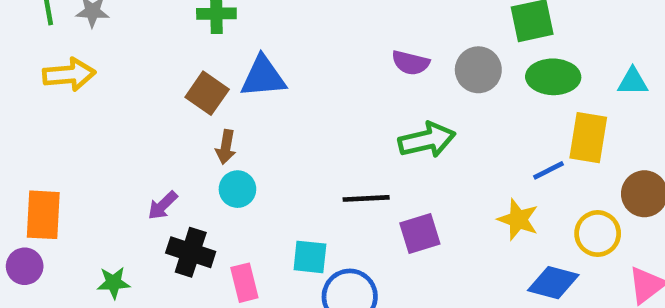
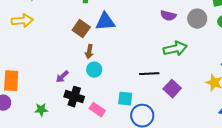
purple square: (420, 234) -> (172, 89), turned -30
pink rectangle: (244, 283) -> (97, 110), turned -42

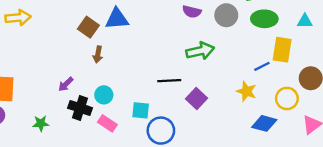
cyan circle: (94, 70) -> (104, 95), moved

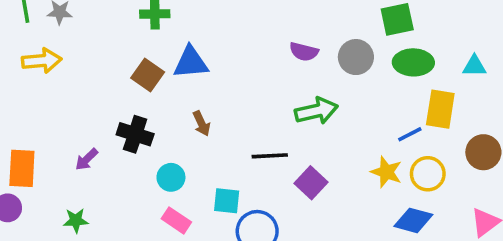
brown arrow: (98, 54) -> (201, 123), moved, turned -35
purple arrow: (66, 84) -> (87, 159), moved
yellow circle: (287, 98) -> (428, 174), moved
black cross: (80, 108) -> (135, 134), moved

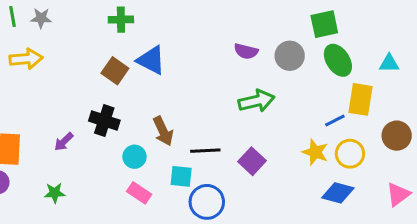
blue triangle: (191, 62) -> (151, 60), turned 32
green ellipse: (413, 62) -> (338, 60), turned 56
brown arrow: (201, 123) -> (163, 131), moved, size x1.4
black line: (270, 156) -> (205, 151), moved

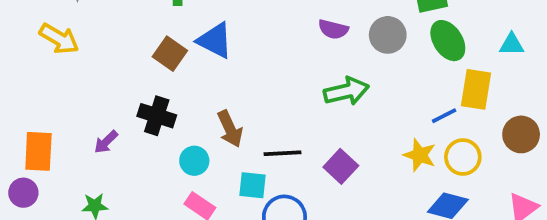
yellow arrow: (26, 59) -> (59, 39), turned 36

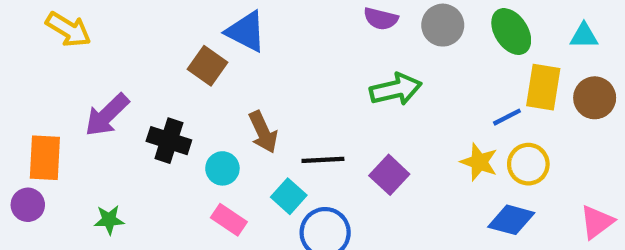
brown square: (170, 54) -> (207, 66), moved
black cross: (157, 116) -> (169, 141), moved
brown circle: (521, 134) -> (595, 98), moved
purple arrow: (106, 142) -> (107, 115), moved, size x1.6
cyan square: (253, 185) -> (289, 196), turned 36

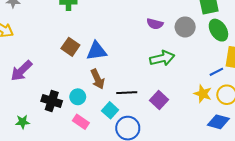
blue triangle: (246, 32) -> (97, 51), moved, turned -35
black cross: (169, 141) -> (52, 101), moved

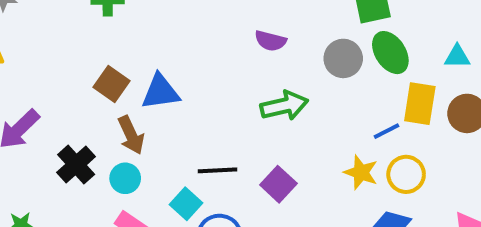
gray circle: (185, 27) -> (343, 58), moved
brown arrow: (98, 79) -> (131, 135), moved
black cross: (52, 101) -> (76, 165), moved, turned 30

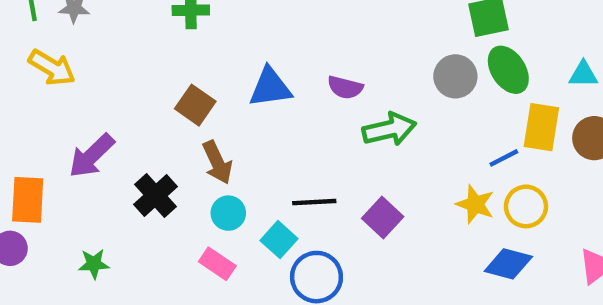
purple semicircle: (271, 41) -> (345, 87), moved
blue triangle: (161, 92) -> (270, 87), moved
cyan circle: (125, 178) -> (228, 213), moved

